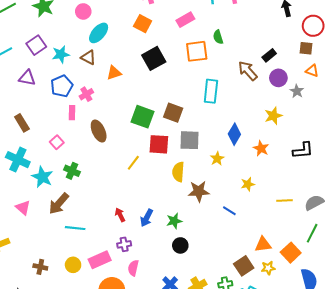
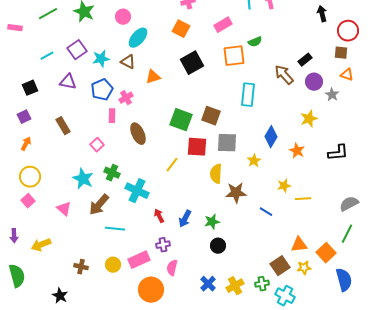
green semicircle: (218, 37) -> (255, 42), turned -96
cyan cross: (18, 160) -> (137, 191), moved
yellow line: (285, 200) -> (303, 199), moved

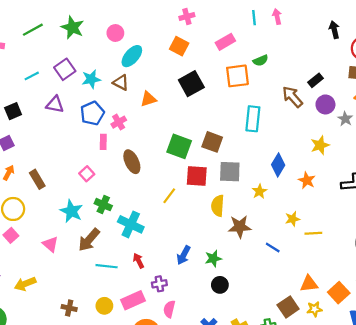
brown rectangle: (63, 126) -> (37, 179), moved
red arrow: (159, 216) -> (138, 261), moved

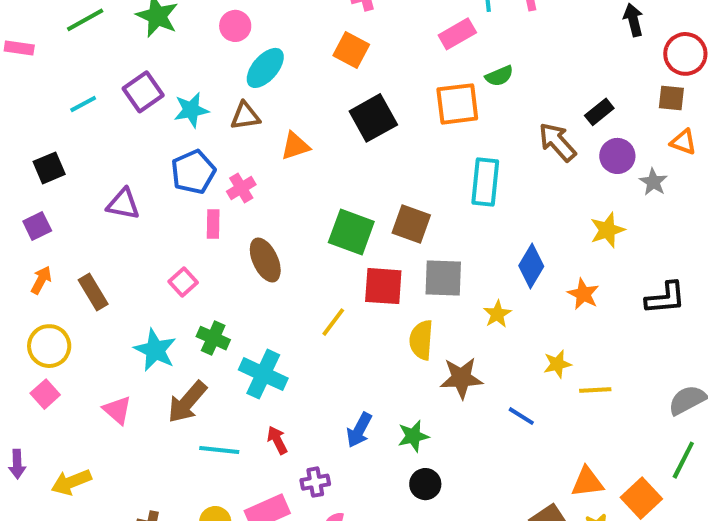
pink rectangle: (225, 42) -> (457, 34), moved
brown triangle: (121, 82) -> (245, 116), turned -35
purple triangle: (55, 104) -> (123, 204), moved

